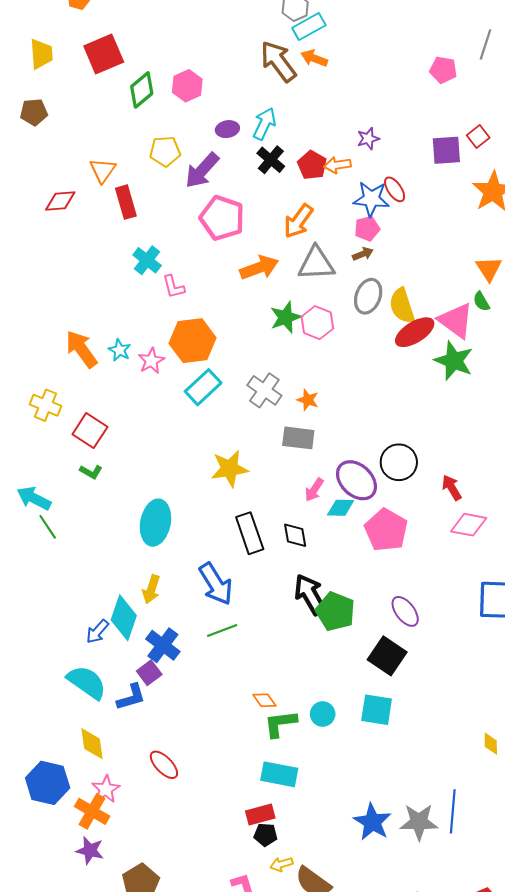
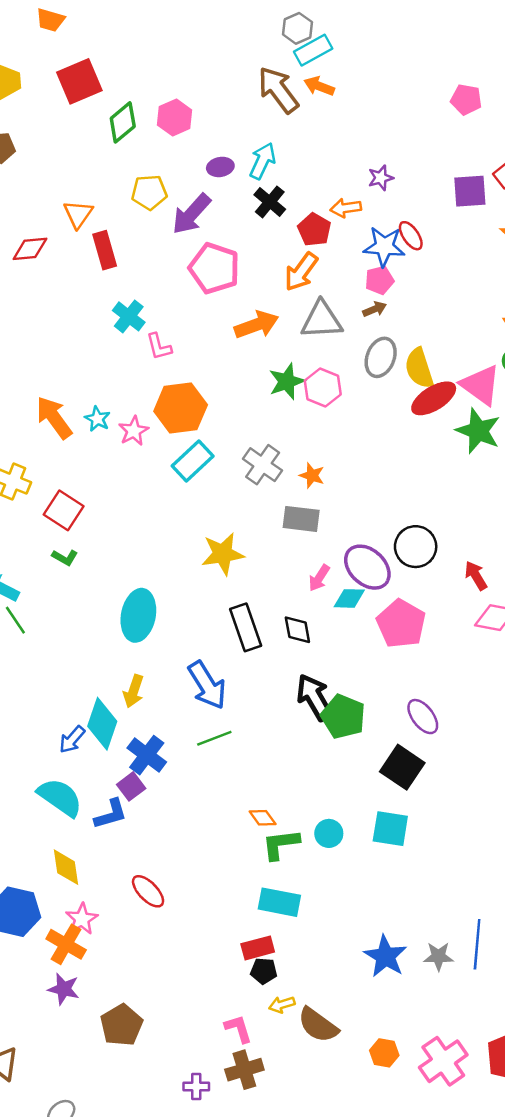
red pentagon: (312, 165) -> (314, 230), moved
gray star: (419, 822) -> (438, 956), size x0.7

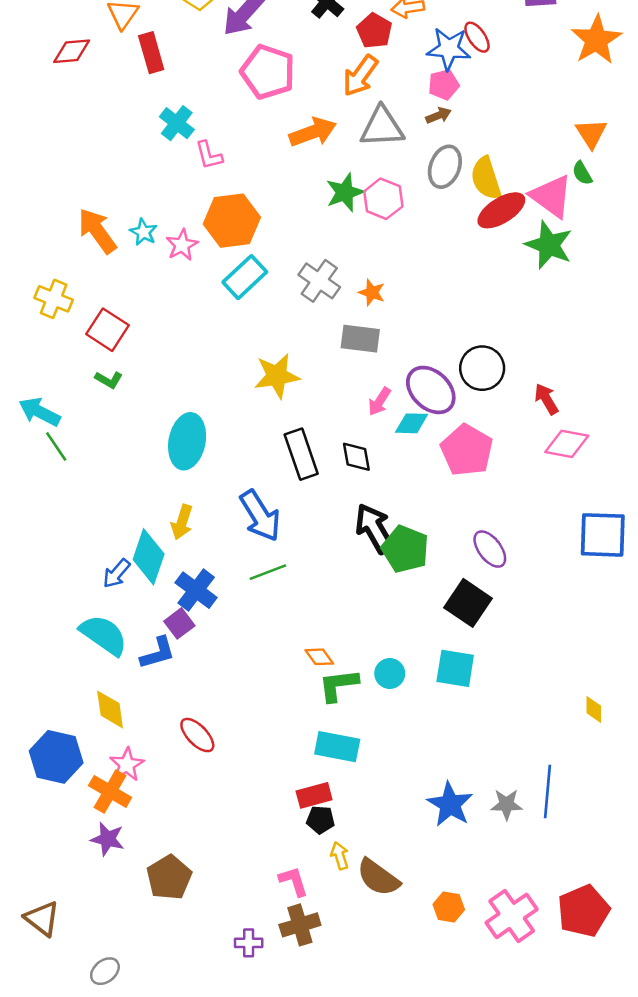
yellow arrow: (282, 1005) -> (340, 856), turned 90

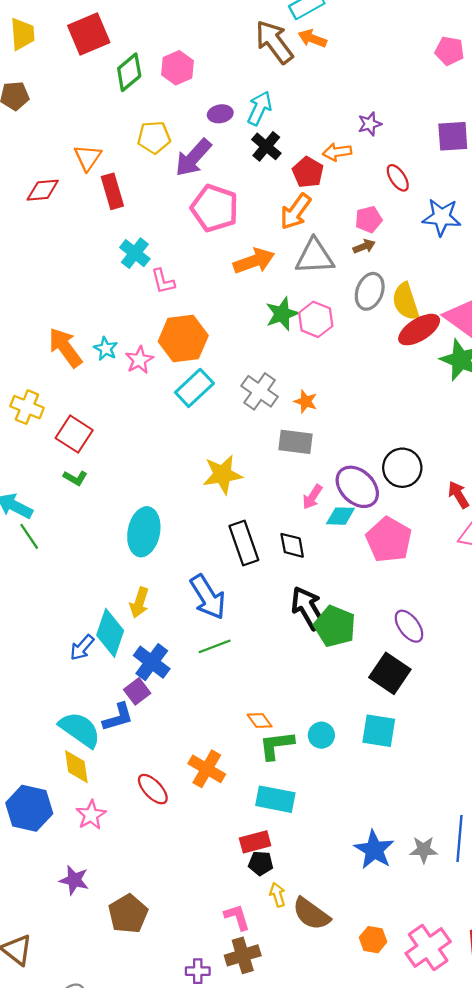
blue star: (449, 49) -> (442, 217), moved
cyan semicircle: (104, 635) -> (80, 730), moved
orange cross: (110, 792) -> (207, 769), moved

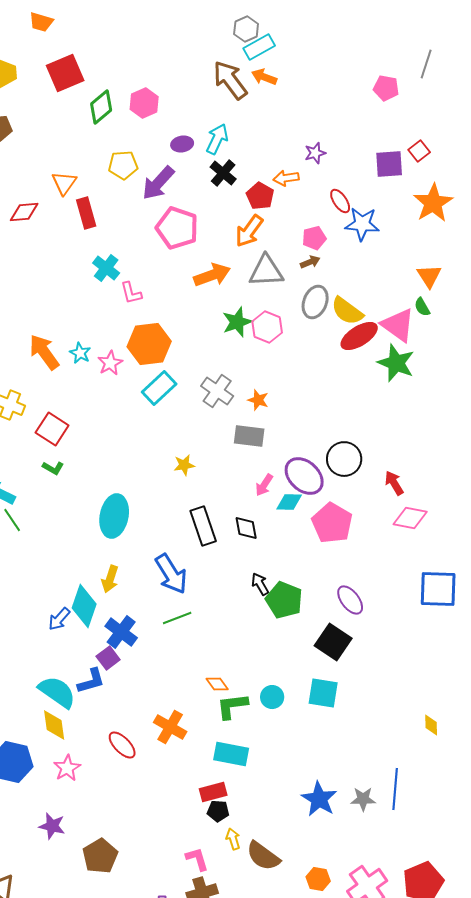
blue star: (442, 217) -> (362, 224), moved
yellow semicircle: (406, 301) -> (347, 311), turned -36
yellow star: (222, 474) -> (184, 465), size x0.6
black arrow: (308, 608) -> (260, 584), size x0.6

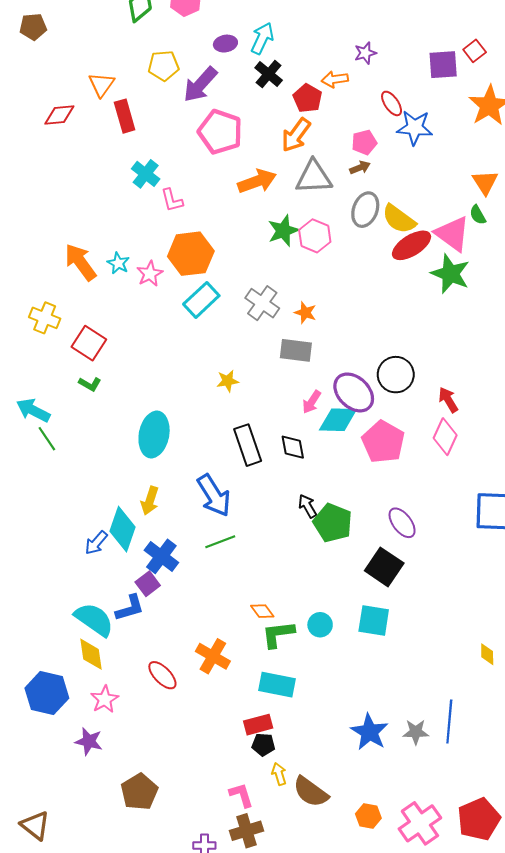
cyan diamond: (289, 502) -> (338, 420), size x1.4
pink diamond: (410, 518) -> (445, 437), moved, turned -76
purple star: (52, 826) -> (89, 741), moved

